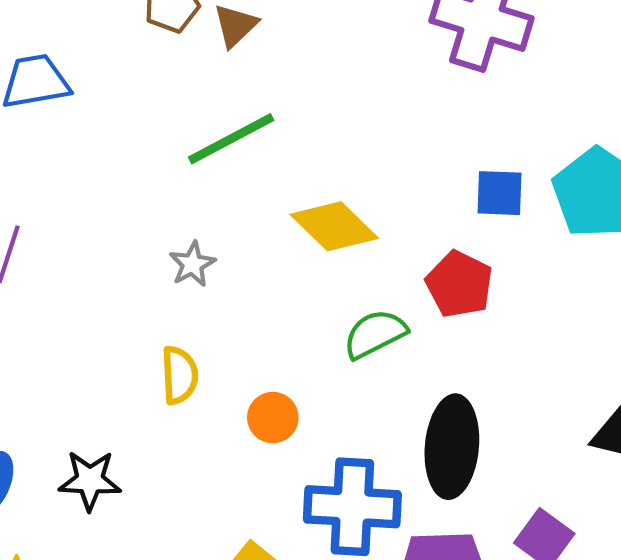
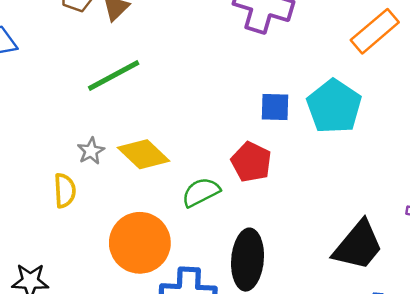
yellow diamond: (334, 226) -> (143, 154), moved
yellow semicircle: (180, 375) -> (65, 191), moved
orange circle: (273, 418) -> (140, 243), size x2.0

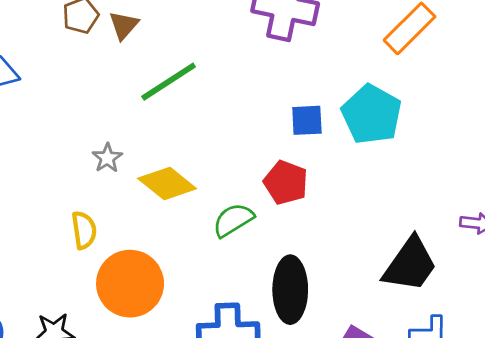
green line: (114, 76) -> (169, 82), moved
gray star: (91, 151) -> (107, 158), moved
orange circle: (140, 243) -> (130, 284), moved

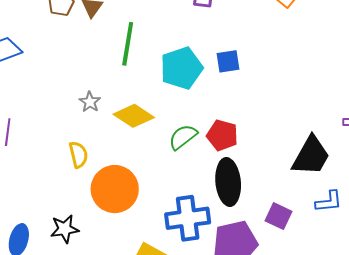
green line: (169, 82) -> (128, 44), turned -42
cyan pentagon: (372, 114) -> (181, 68), moved, turned 30
red pentagon: (286, 183) -> (222, 135), moved

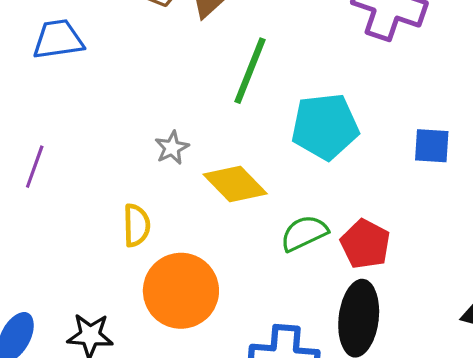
blue square: (228, 61) -> (432, 146), moved

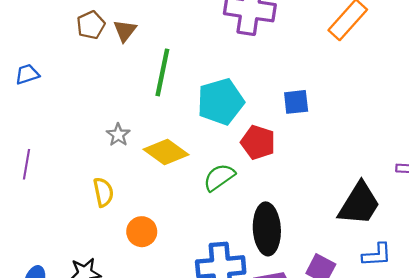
blue trapezoid: (58, 39) -> (27, 74), size x0.7
red pentagon: (365, 244) -> (258, 142), moved
orange circle: (181, 291) -> (142, 232), size x0.6

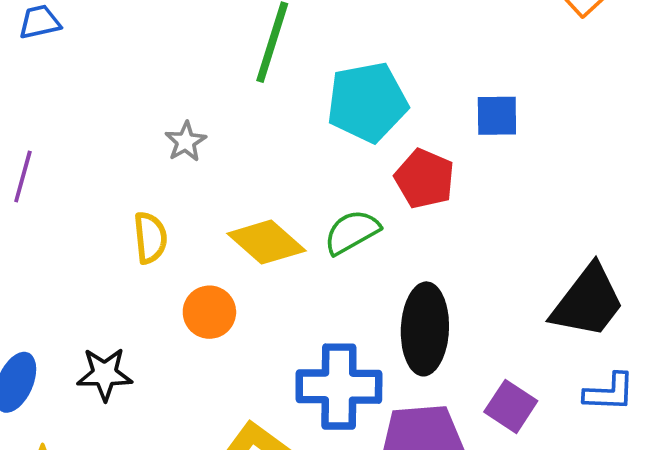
yellow diamond: (166, 152) -> (266, 242), moved

